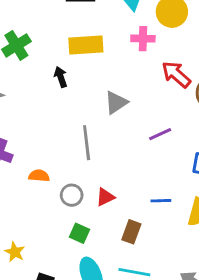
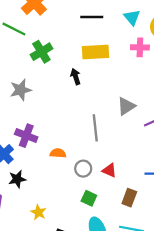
gray triangle: (116, 103) -> (126, 106), moved
red triangle: (105, 197) -> (109, 170), turned 49

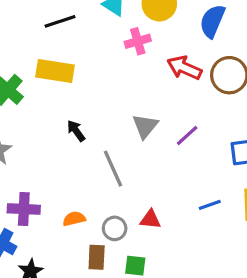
yellow rectangle: (95, 52) -> (55, 71), moved, turned 30
black arrow: (76, 77) -> (76, 131), moved
brown rectangle: (129, 198) -> (97, 257), moved

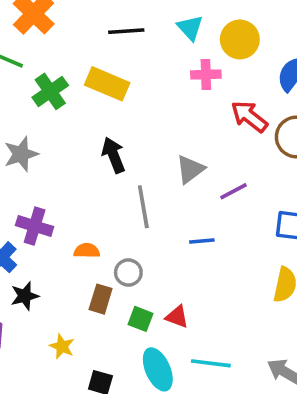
black arrow: (76, 131) -> (113, 155), size x1.4
blue line: (210, 205) -> (202, 241), moved
red triangle: (150, 219) -> (177, 317), moved

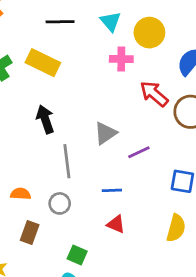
gray circle: (128, 272) -> (60, 203), moved
red triangle: (177, 317) -> (116, 224), moved
green square: (141, 319) -> (77, 255), moved

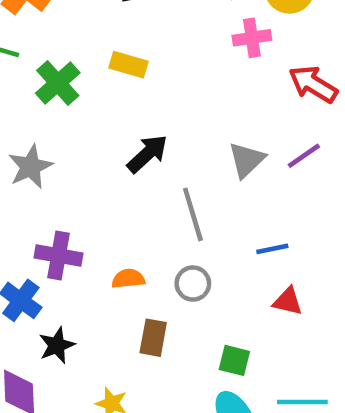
yellow rectangle: (43, 63) -> (128, 65), size x0.7
black arrow: (45, 119) -> (147, 154), turned 76
purple line: (139, 152) -> (304, 156), moved

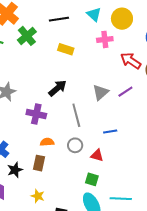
yellow rectangle: (128, 65) -> (66, 49), moved
green cross: (58, 83) -> (27, 36), moved
purple cross: (59, 256) -> (36, 114), moved
red triangle: (288, 301) -> (97, 155), moved
brown rectangle: (153, 338) -> (39, 163), moved

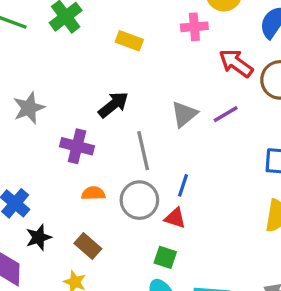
blue line: (110, 132) -> (183, 185), moved, turned -64
gray circle: (75, 145) -> (139, 200), size x1.5
brown rectangle: (39, 163) -> (88, 246), moved, turned -63

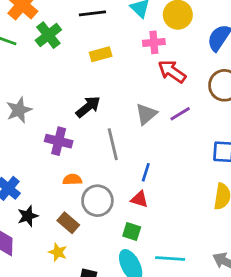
yellow rectangle: (129, 41) -> (101, 54), turned -35
red arrow: (236, 63) -> (172, 71), moved
gray circle: (139, 200) -> (97, 201), moved

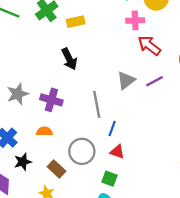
yellow rectangle: (101, 54) -> (76, 22), moved
black arrow: (88, 107) -> (69, 59), moved, turned 100
gray star: (19, 110) -> (18, 94), moved
blue line: (146, 172) -> (112, 128), moved
orange semicircle: (72, 180) -> (44, 131), moved

